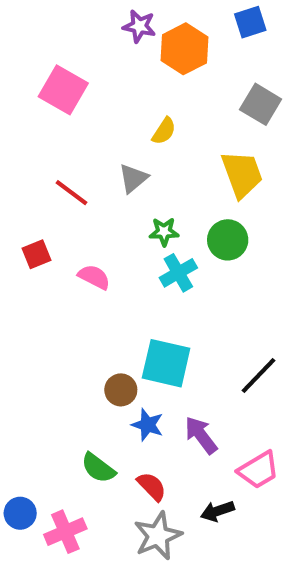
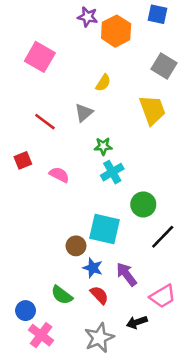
blue square: (250, 22) -> (158, 14), turned 30
green circle: (228, 240) -> (143, 204), moved
red semicircle: (152, 486) -> (99, 295), moved
blue circle: (20, 513) -> (26, 311), moved
pink cross: (65, 532) -> (41, 335), turned -30

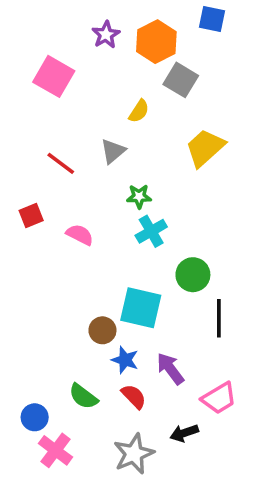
purple star: (88, 17) -> (106, 35), moved, turned 30
gray square: (164, 66) -> (181, 80), moved
yellow trapezoid: (152, 110) -> (205, 148), turned -112
black line: (163, 237) -> (219, 318), turned -44

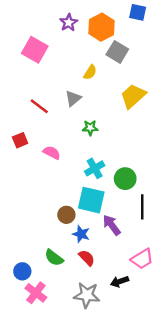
cyan cross: (151, 231) -> (95, 168), moved
purple arrow: (170, 369) -> (112, 225), moved
gray star: (134, 454) -> (87, 295), turned 30

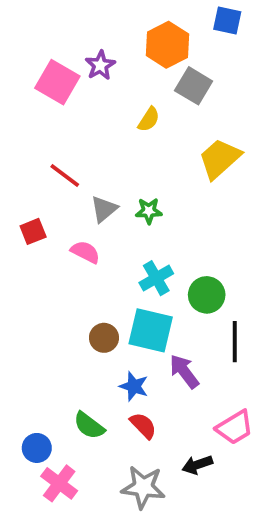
purple star: (69, 23) -> (100, 65), moved
gray triangle: (73, 98) -> (104, 209), moved
brown circle: (66, 215) -> (104, 338), moved

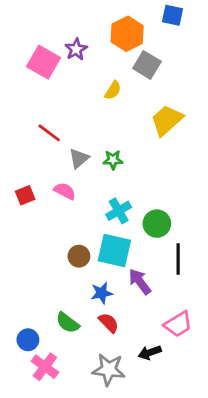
red square: (33, 231) -> (25, 195), moved
blue star: (134, 386) -> (102, 293), turned -30

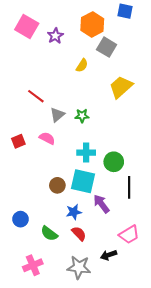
pink square: (44, 62) -> (27, 27), moved
cyan cross: (119, 211) -> (86, 153), turned 30
blue circle: (28, 340) -> (20, 219), moved
pink cross: (45, 367) -> (33, 265), turned 30

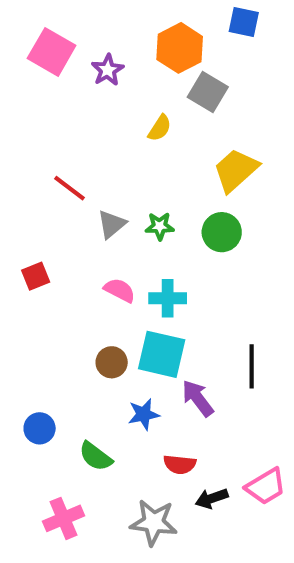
pink semicircle: (47, 138) -> (120, 290), moved
green circle: (114, 162) -> (222, 232), moved
red semicircle: (79, 233) -> (180, 464), moved, turned 140
pink trapezoid: (129, 235) -> (266, 486), moved

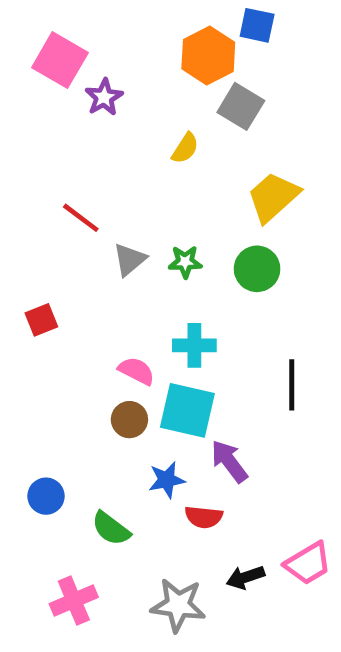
blue square: (244, 22) -> (257, 25), moved
purple star: (108, 70) -> (104, 97), moved
pink semicircle: (120, 290) -> (136, 371), moved
black line: (252, 366) -> (292, 385), moved
red semicircle: (180, 464) -> (204, 517), moved

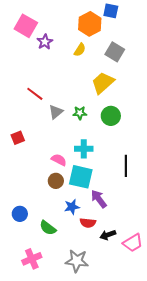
gray square: (241, 106) -> (115, 52), moved
yellow semicircle: (185, 148) -> (80, 50), moved
yellow trapezoid: (273, 197) -> (103, 83), moved
black arrow: (245, 577) -> (108, 235), moved

